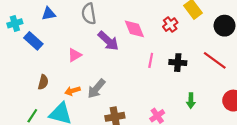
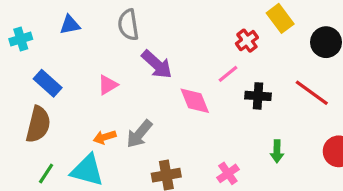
pink diamond: (134, 29) -> (195, 101), moved
blue rectangle: (33, 41) -> (48, 83), moved
pink line: (151, 60) -> (228, 74), moved, turned 40
brown semicircle: (43, 82) -> (38, 124), moved, size x1.6

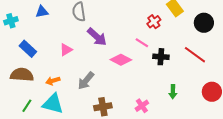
pink line: (228, 74) -> (142, 43), turned 72
pink diamond: (195, 101) -> (121, 60), turned -40
brown semicircle: (38, 124) -> (22, 75), turned -100
orange arrow: (105, 137) -> (53, 81), moved

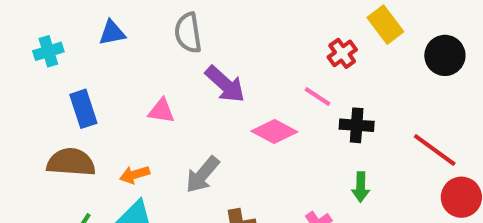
blue rectangle: (28, 49) -> (83, 109), turned 30
pink triangle: (66, 50) -> (161, 111), turned 40
red line: (195, 55) -> (435, 150), moved
green arrow: (173, 92) -> (361, 187), moved

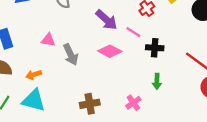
purple arrow: (225, 84) -> (106, 20), moved
gray arrow: (202, 175) -> (71, 55), moved, turned -65

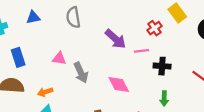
pink line: (133, 32) -> (141, 51), turned -40
pink diamond: (110, 51) -> (119, 84), moved, turned 35

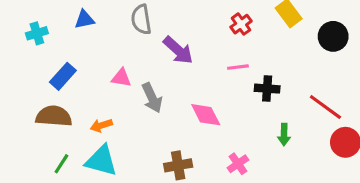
red cross: (154, 28) -> (241, 24), moved
purple arrow: (115, 39) -> (178, 50), moved
blue rectangle: (18, 57) -> (63, 76), turned 60
green arrow: (164, 99) -> (284, 135), moved

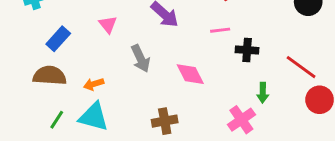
pink triangle: (121, 78) -> (108, 24), moved, turned 42
pink cross: (238, 164) -> (241, 120), moved, size x1.4

